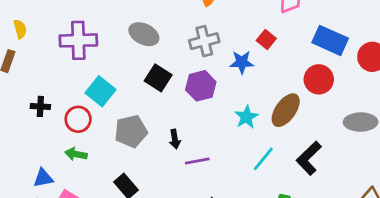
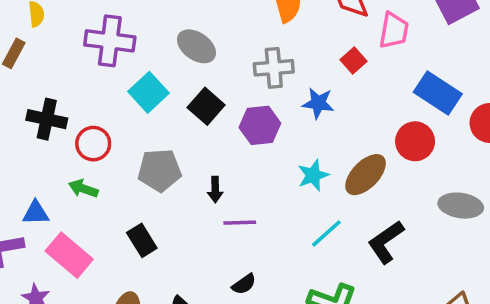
red square: (266, 40) -> (353, 60), moved
cyan square: (101, 91) -> (149, 92), moved
black cross: (40, 106) -> (47, 119), size x1.5

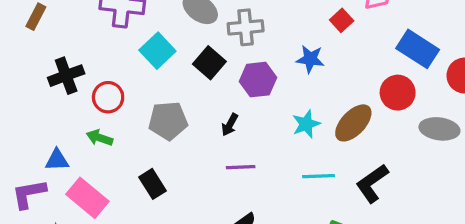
gray cross: (274, 68) -> (246, 27), moved
black cross: (47, 119) -> (66, 76), turned -32
black arrow: (215, 190) -> (230, 125), moved, turned 30
gray ellipse: (461, 206) -> (439, 129), moved
cyan line: (326, 233) -> (319, 176), turned 40

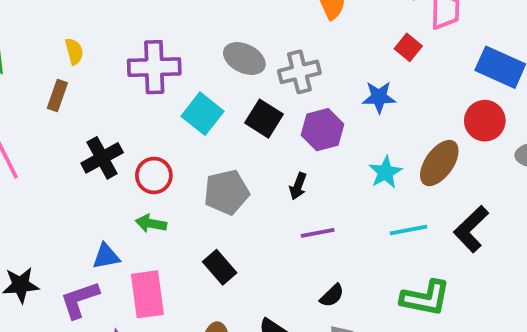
pink rectangle: (87, 198) -> (147, 294), turned 51

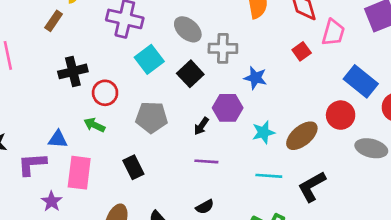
blue star: (379, 97) -> (255, 78), moved
purple hexagon: (323, 130) -> (228, 108), moved

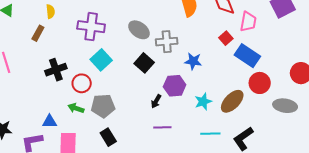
cyan square: (149, 59) -> (101, 60), moved
blue rectangle: (361, 81) -> (247, 56), moved
gray pentagon: (152, 117) -> (103, 106), moved

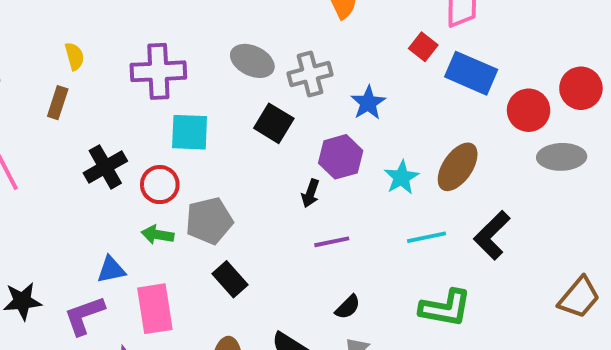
cyan square: (101, 60) -> (190, 132), turned -35
blue star: (193, 61) -> (368, 103), turned -30
red circle: (260, 83) -> (529, 110), moved

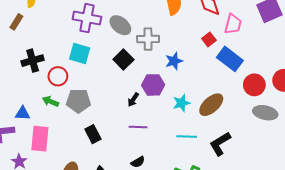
purple cross: (158, 71) -> (87, 18), moved
black rectangle: (230, 279) -> (93, 134), moved

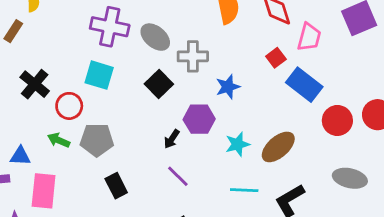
black cross: (33, 61) -> (35, 84), turned -35
gray ellipse: (265, 113) -> (350, 178), moved
purple line: (138, 127) -> (178, 176), turned 42

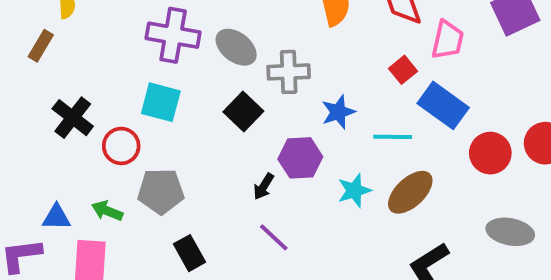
green arrow: (59, 140) -> (107, 211), moved
cyan line: (244, 190) -> (393, 137), moved

